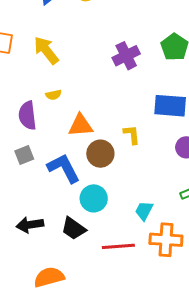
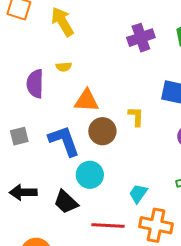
gray square: (24, 155) -> (19, 136), moved

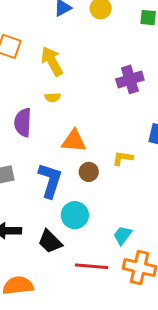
yellow semicircle: (64, 67) -> (53, 97), moved
yellow L-shape: (136, 116) -> (123, 158), turned -85
brown circle: (102, 131) -> (89, 172), size x0.7
blue L-shape: (64, 141) -> (50, 180), turned 36

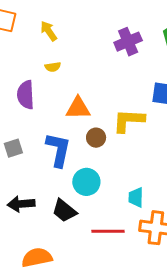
yellow arrow: (52, 61) -> (49, 31), size x0.7
yellow L-shape: (123, 158) -> (129, 121), size x1.6
cyan trapezoid: (123, 235) -> (136, 197), turned -30

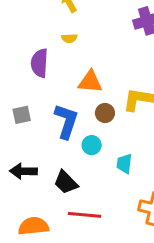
cyan circle: (86, 182) -> (92, 145), moved, size x0.7
cyan trapezoid: (136, 197) -> (124, 164), moved
red line: (108, 231) -> (84, 215), moved

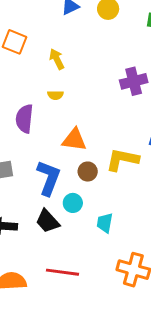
black trapezoid: (66, 182) -> (47, 221), moved

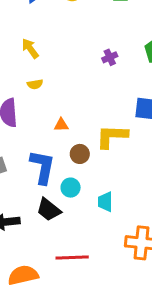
purple cross: (134, 81) -> (110, 57), size x0.6
orange triangle: (74, 140) -> (61, 125), size x0.6

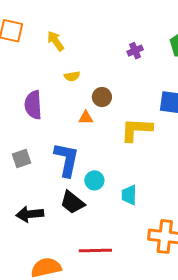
yellow semicircle: (35, 84) -> (72, 76), moved
brown circle: (80, 154) -> (102, 97), moved

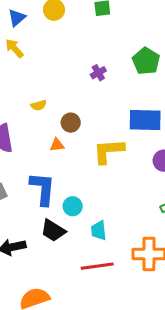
yellow arrow: (56, 41) -> (14, 48), moved
cyan trapezoid: (129, 195) -> (99, 231), moved
red line: (95, 250) -> (97, 266), moved

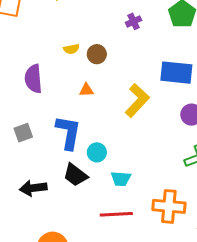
brown circle: (71, 123) -> (97, 54), moved
yellow L-shape: (109, 151) -> (137, 100), turned 132
cyan trapezoid: (99, 231) -> (121, 179), turned -85

